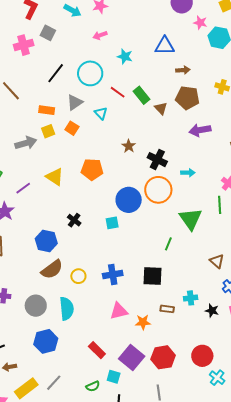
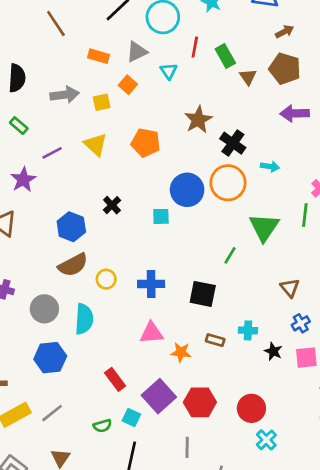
brown arrow: (183, 70) -> (284, 32), turned -32
red line: (118, 92) -> (195, 47), turned 56
yellow square: (48, 131) -> (102, 102), moved
brown star: (129, 146) -> (198, 120), size x1.5

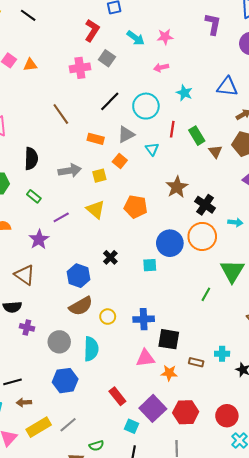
black square: (203, 294) -> (169, 339), moved
green semicircle: (102, 426) -> (96, 446), moved

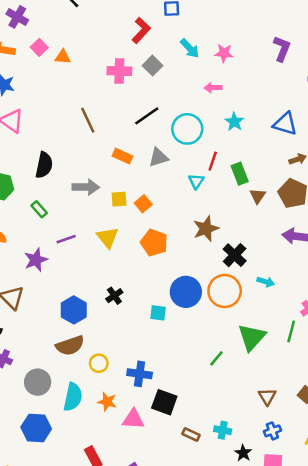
cyan triangle: (152, 149) -> (196, 181), moved
orange square: (120, 161) -> (143, 204), moved
orange star: (169, 373) -> (107, 402), moved

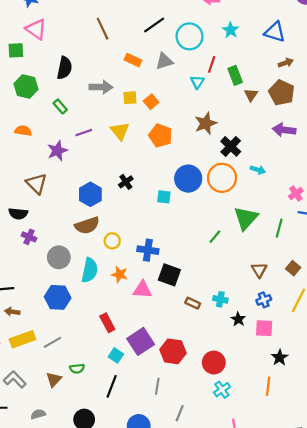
green line: (291, 331) -> (279, 228), moved

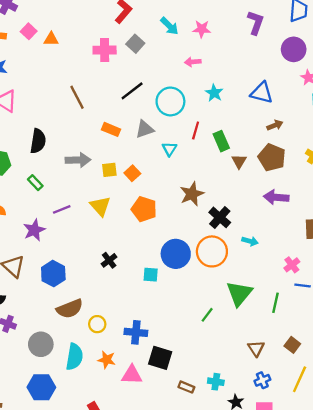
cyan triangle: (197, 82) -> (169, 149), moved
blue hexagon: (90, 194) -> (53, 274), moved

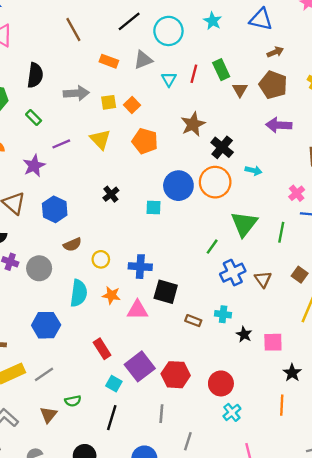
red line: (196, 131) -> (194, 74), moved
brown semicircle: (70, 309) -> (72, 245), size x0.7
gray circle: (41, 344) -> (39, 268), moved
blue cross: (262, 380) -> (233, 273), moved, size x1.5

